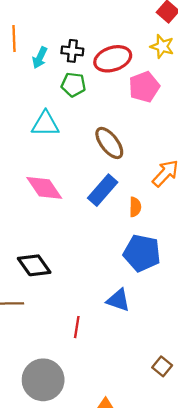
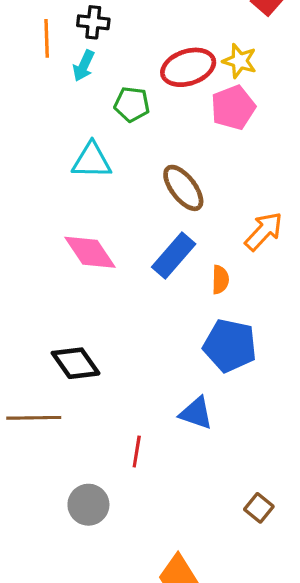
yellow star: (162, 46) -> (240, 61), moved
black cross: (72, 51) -> (93, 22), moved
gray circle: (43, 380) -> (88, 505), moved, size x0.7

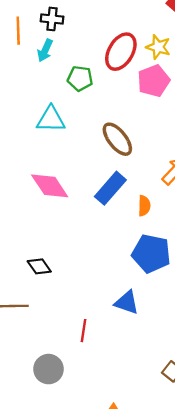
red ellipse: (188, 67) -> (121, 52), turned -42
black diamond: (76, 363) -> (39, 266), size x0.7

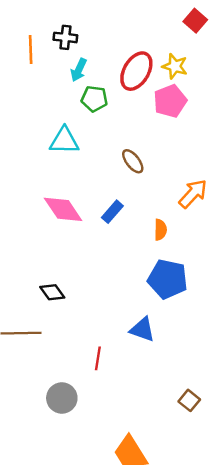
cyan arrow: (45, 50) -> (79, 70), moved
brown ellipse: (117, 139) -> (133, 161), size x0.7
blue rectangle: (110, 188) -> (112, 212), moved, size x0.7

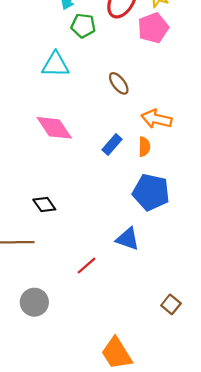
orange arrow: (193, 194) -> (157, 119), moved, turned -120
blue rectangle: (112, 212) -> (112, 144), moved
red line: (98, 358) -> (87, 266), turned 40
gray circle: (62, 398) -> (34, 302), moved

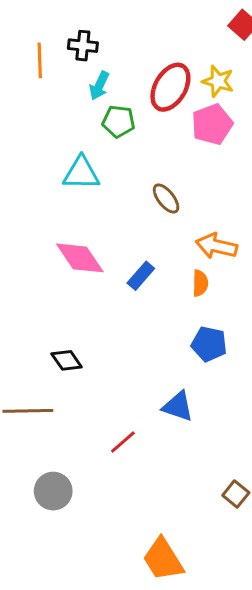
blue rectangle: (112, 144) -> (141, 276), moved
blue pentagon: (151, 192) -> (209, 344), size x0.7

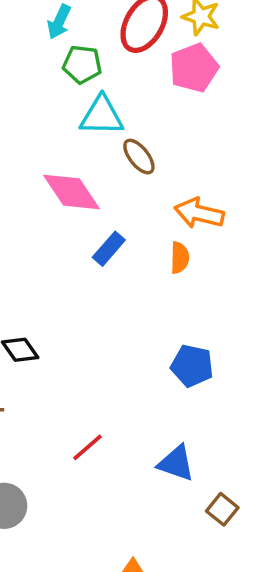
cyan triangle: (81, 173) -> (102, 116), moved
pink diamond: (80, 258) -> (72, 192), moved
blue pentagon: (209, 344) -> (192, 366), moved
blue triangle: (178, 406) -> (176, 463), moved

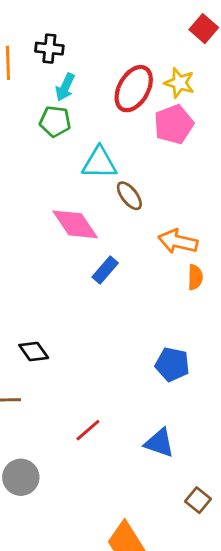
green pentagon: (82, 64) -> (55, 121), moved
orange semicircle: (180, 258) -> (195, 277), moved
brown square: (222, 509) -> (198, 500), moved

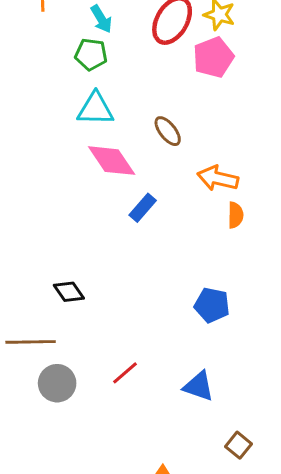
cyan arrow: (65, 87) -> (101, 19), turned -56
cyan triangle: (99, 163) -> (95, 109), moved
gray circle: (21, 477) -> (57, 383), moved

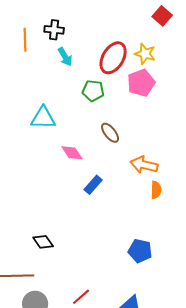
green pentagon: (91, 54) -> (93, 91), moved
cyan triangle: (95, 109) -> (43, 118), moved
pink diamond: (112, 161) -> (72, 153), size x0.7

